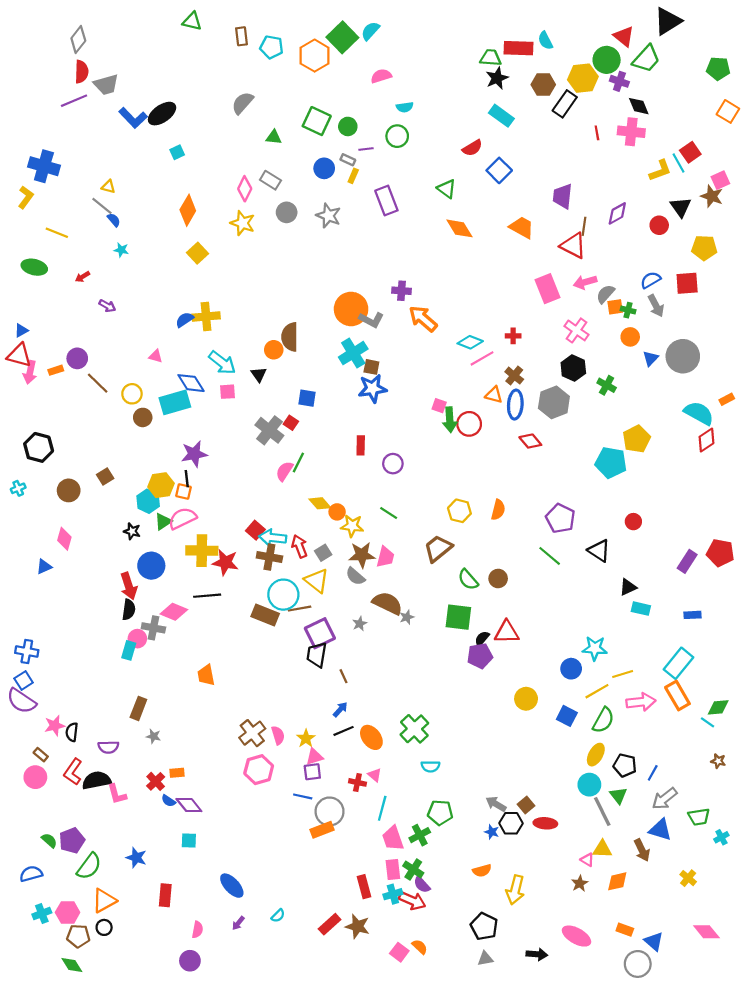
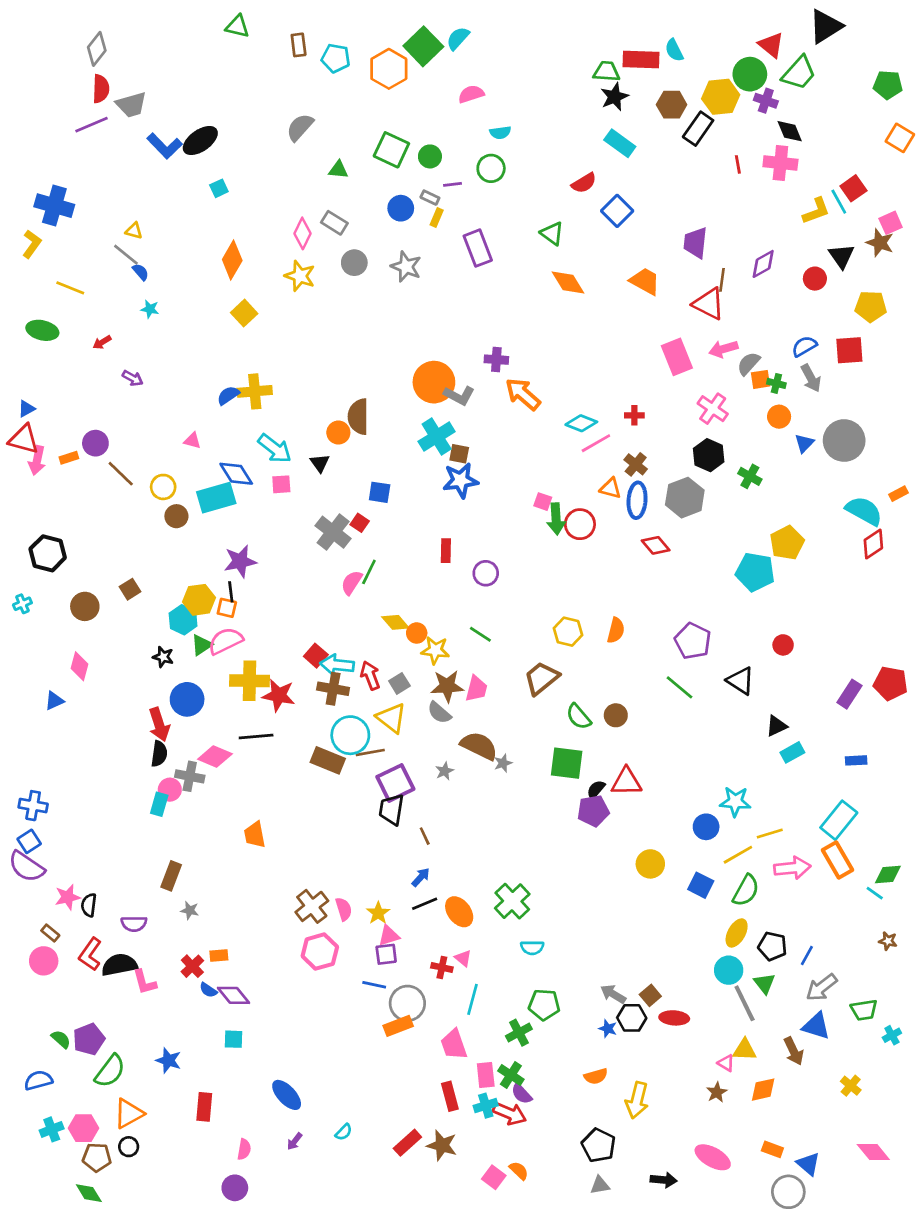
cyan rectangle: (641, 609) -> (792, 752), turned -42
pink trapezoid: (393, 838) -> (454, 1044), moved

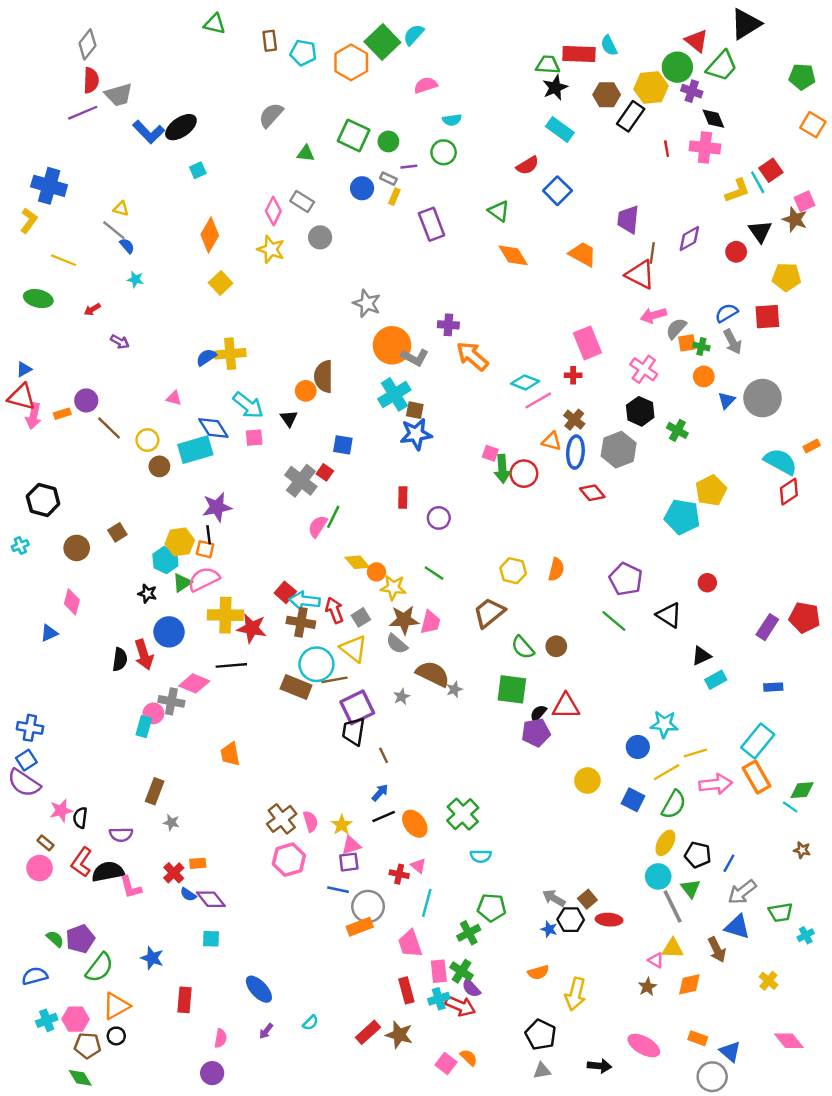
gray star: (406, 267) -> (367, 303), moved
pink rectangle: (677, 357) -> (587, 343), moved
black semicircle: (159, 754) -> (120, 659), moved

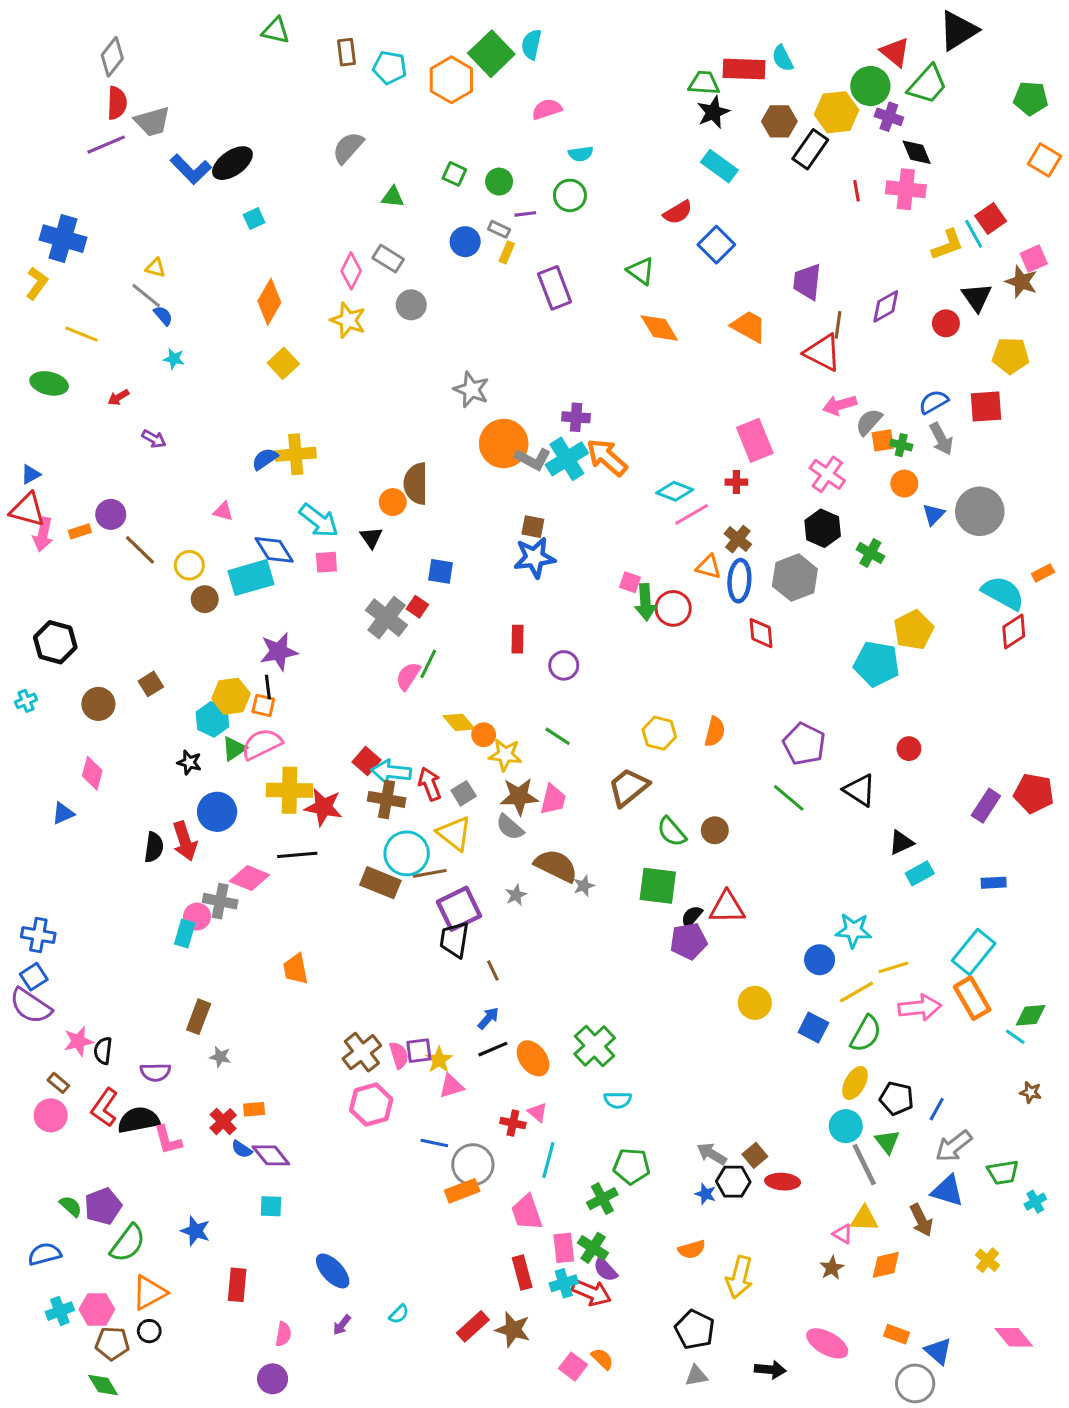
cyan semicircle: (414, 35) -> (531, 44), turned -30
green square: (354, 135) -> (454, 174), size x0.6
cyan cross: (394, 394) -> (567, 459), moved
red diamond: (592, 493) -> (761, 633), turned 35
purple square: (349, 862) -> (419, 1051), moved

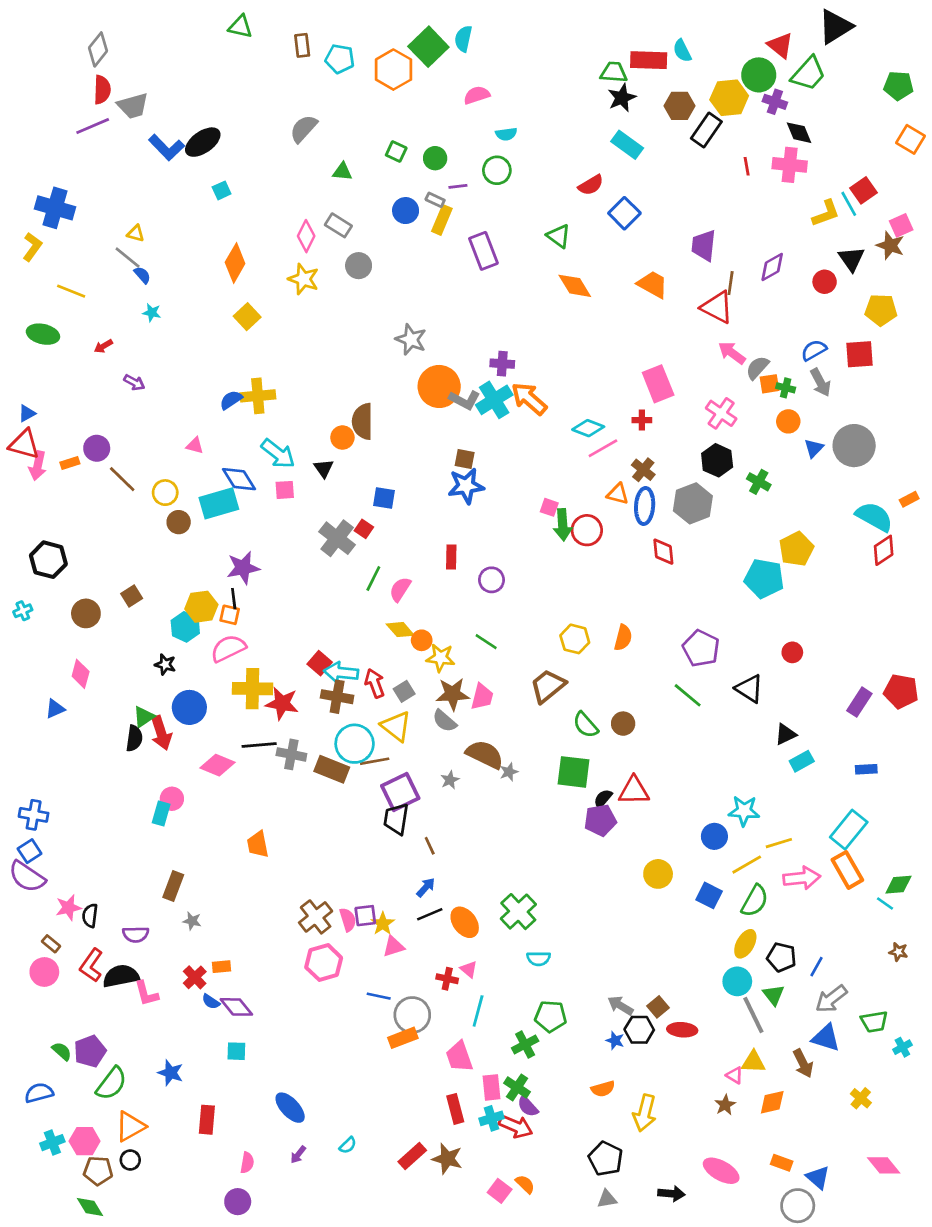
yellow rectangle: (507, 252) -> (442, 220), size x1.5
pink arrow: (840, 405) -> (732, 353), turned 52
pink semicircle: (408, 676) -> (400, 589), moved
green triangle: (234, 749) -> (144, 717), moved
gray cross: (220, 901) -> (291, 754), moved

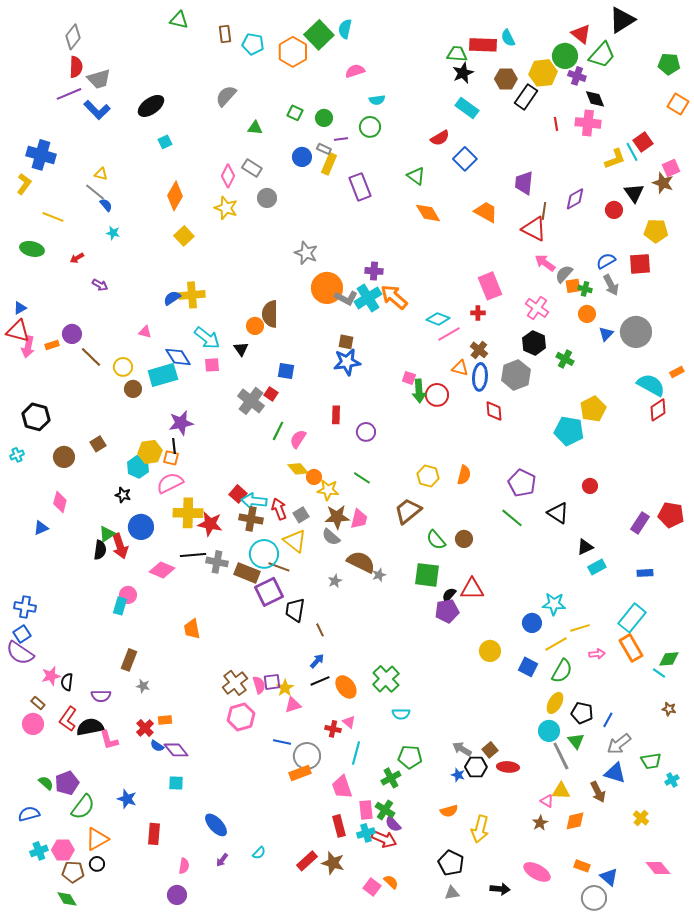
blue L-shape: (167, 147) -> (97, 110), moved
brown line: (375, 761) -> (279, 567), turned 30
purple square: (400, 792) -> (269, 592), moved
pink arrow: (802, 878) -> (597, 654), size x0.6

